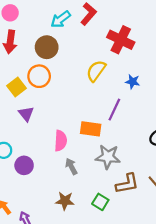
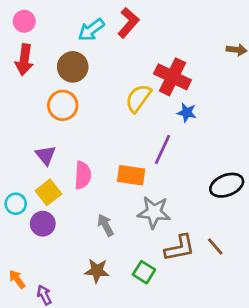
red cross: (121, 40) -> (172, 77), moved
yellow square: (17, 87) -> (48, 192), moved
pink semicircle: (61, 141) -> (83, 175), moved

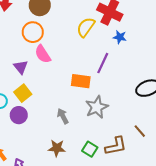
pink semicircle: (83, 175) -> (43, 54), moved, turned 144
gray star: (154, 212) -> (97, 107), turned -30
brown L-shape: (180, 248) -> (116, 146), moved

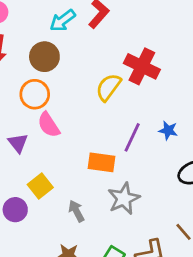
blue star: (120, 37) -> (168, 130), moved
yellow square: (23, 93) -> (40, 186), moved

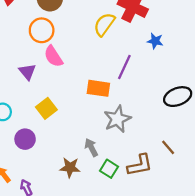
blue star: (168, 130) -> (155, 41), moved
purple circle: (15, 210) -> (25, 139), moved
gray arrow: (76, 211) -> (91, 147), moved

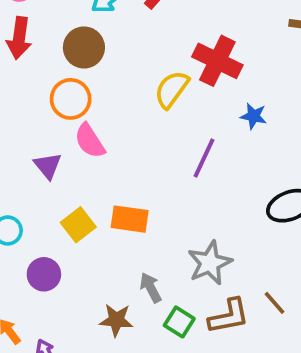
orange rectangle: (98, 88) -> (130, 219), moved
gray star: (117, 119) -> (210, 263), moved
brown line: (168, 147) -> (275, 303), moved

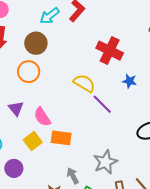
yellow semicircle: (172, 89) -> (84, 83), moved, turned 85
pink semicircle: (90, 141) -> (42, 117), moved
purple line: (204, 158) -> (102, 104), turned -70

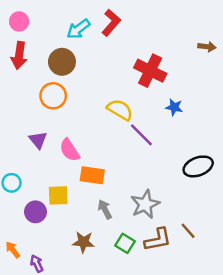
yellow square: (33, 141) -> (58, 195), moved, turned 36
gray arrow: (73, 176) -> (105, 209), moved

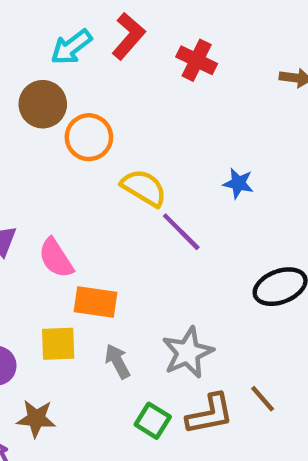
red cross: (150, 71) -> (197, 60), moved, size x0.7
orange circle: (53, 96) -> (89, 137), moved
yellow square: (58, 195) -> (58, 344), moved
brown star: (83, 242) -> (36, 418), moved

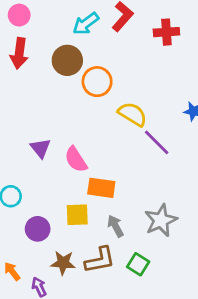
red cross: (197, 60) -> (166, 32), turned -30
brown L-shape: (210, 414) -> (100, 260), moved

